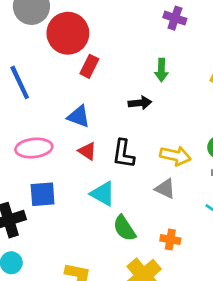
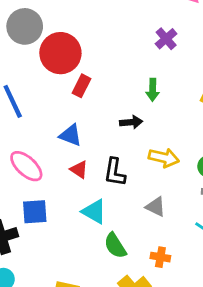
purple cross: (175, 18) -> (166, 39), turned 30
pink ellipse: (34, 148) -> (26, 166), turned 48
yellow arrow: (175, 156) -> (164, 158), moved

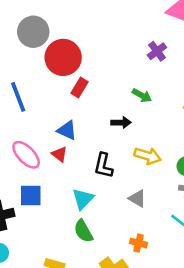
green arrow: (153, 90) -> (142, 95), turned -66
red triangle: (79, 170) -> (60, 154), moved
cyan triangle: (94, 212) -> (83, 199), turned 40
green semicircle: (115, 246) -> (83, 231), moved

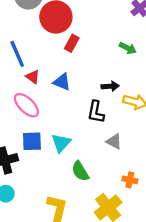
black arrow: (121, 123) -> (110, 86), moved
red triangle: (60, 154) -> (33, 77), moved
gray triangle: (137, 198) -> (114, 141), moved
cyan triangle: (83, 199) -> (61, 143), moved

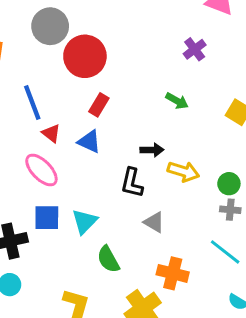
red rectangle: (72, 43) -> (99, 105), moved
orange cross: (130, 180) -> (173, 273), size x1.5

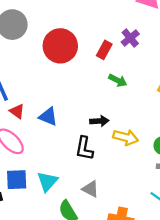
red circle: (85, 56) -> (60, 46), moved
red rectangle: (99, 105) -> (104, 50), moved
gray triangle: (154, 222) -> (91, 189), moved

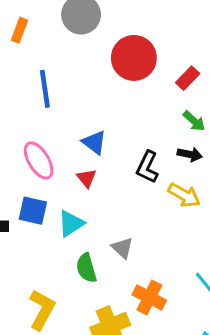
red triangle: (17, 111) -> (87, 178), moved
black arrow: (99, 121) -> (190, 154), moved
black L-shape: (84, 148) -> (147, 167), moved

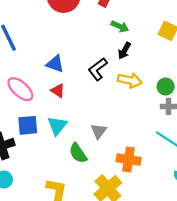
black arrow: (190, 154) -> (124, 51), turned 126
black L-shape: (147, 167) -> (98, 69), turned 45
gray triangle: (122, 248) -> (99, 131), turned 42

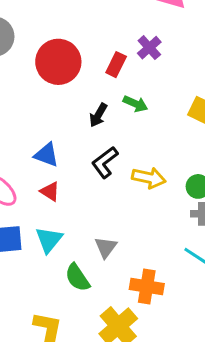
black arrow: (124, 51) -> (98, 115), moved

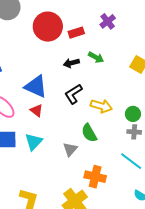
red rectangle: (116, 65) -> (76, 33), moved, turned 42
black arrow: (98, 115) -> (71, 63), turned 42
blue triangle: (46, 155) -> (36, 86), size x1.4
green semicircle: (77, 278) -> (89, 133), moved

